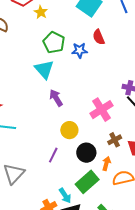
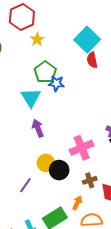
red semicircle: (99, 37) -> (92, 60), moved
blue star: (80, 50) -> (56, 83), moved
black circle: (86, 153) -> (59, 170), moved

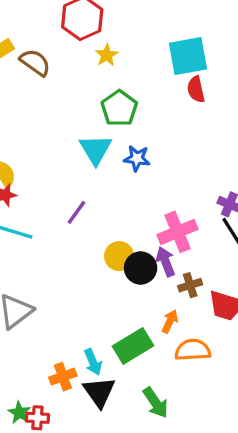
cyan square: (87, 40) -> (188, 56), turned 35
blue star: (56, 83) -> (137, 158), moved
purple arrow: (38, 128) -> (166, 262), moved
purple line: (25, 185) -> (77, 212), moved

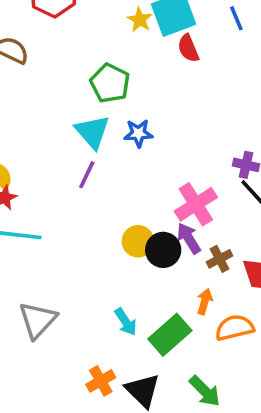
yellow star: (107, 55) -> (140, 20), moved
purple line: (77, 212) -> (87, 175), moved
cyan arrow: (93, 362) -> (126, 322), moved

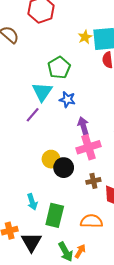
purple arrow: (189, 238) -> (83, 126), moved
orange arrow: (205, 302) -> (80, 251), moved
green rectangle: (170, 335) -> (55, 215), turned -50

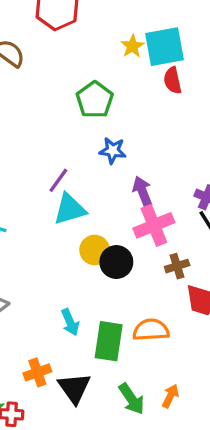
cyan triangle: (42, 92) -> (70, 209), moved, turned 45
brown cross: (93, 181) -> (177, 266), moved
orange semicircle: (91, 221) -> (151, 330), moved
orange arrow: (80, 251) -> (170, 396), moved

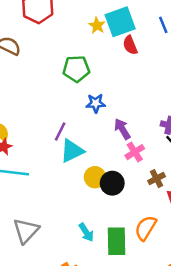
green pentagon: (95, 100) -> (76, 69), turned -30
pink cross: (154, 225) -> (135, 152), size x0.7
orange semicircle: (151, 330) -> (146, 228), turned -45

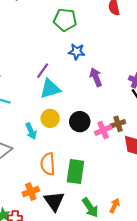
pink cross: (135, 152) -> (103, 130), moved
yellow circle: (95, 177) -> (50, 118), moved
orange semicircle: (146, 228) -> (48, 164), moved, turned -45
cyan arrow: (86, 232) -> (31, 131), moved

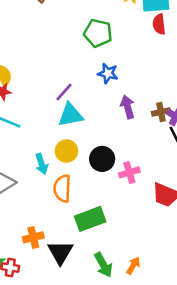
brown cross: (118, 124) -> (161, 112), moved
orange semicircle: (48, 164) -> (62, 188), moved
green rectangle: (75, 171) -> (90, 219), turned 55

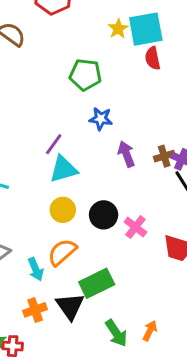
cyan arrow: (41, 164) -> (36, 269), moved
pink cross: (129, 172) -> (135, 227), turned -30
orange semicircle: (62, 188) -> (62, 252), turned 52
black triangle: (60, 252) -> (70, 306), moved

